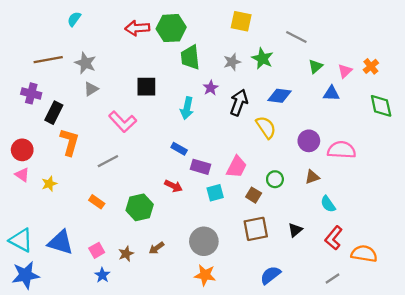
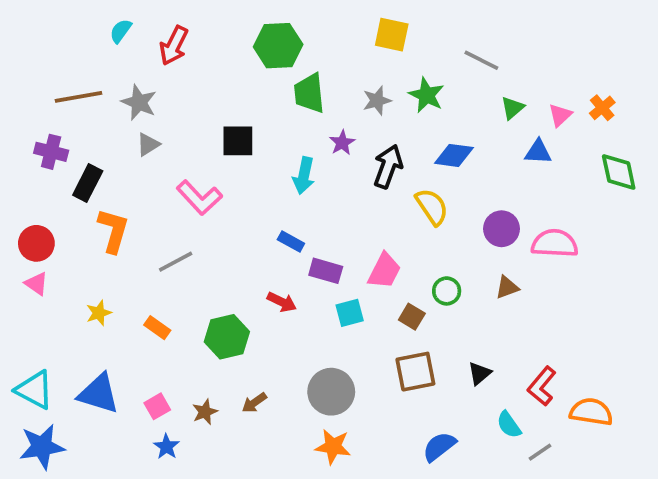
red arrow: (137, 28) -> (174, 46), moved, turned -60
yellow star: (49, 184) -> (99, 313), moved
cyan semicircle: (328, 204) -> (509, 425), moved

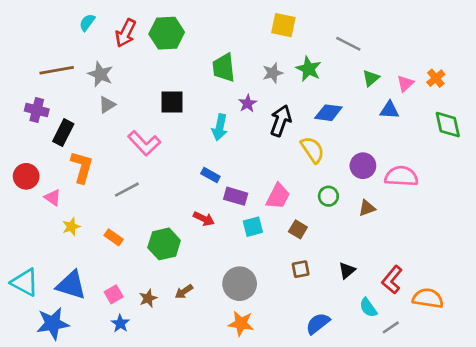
green hexagon: (278, 46) -> (167, 33), moved
pink triangle: (36, 284) -> (53, 198), moved
green circle: (447, 291) -> (328, 196), moved
brown square: (415, 372) -> (301, 269), size x0.6
blue star: (42, 447) -> (53, 323), moved

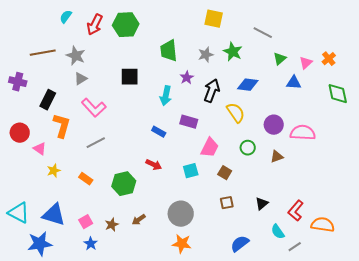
purple cross: (37, 110) -> (18, 82), moved
pink L-shape: (144, 143) -> (94, 108), moved
purple rectangle: (236, 196) -> (189, 122), moved

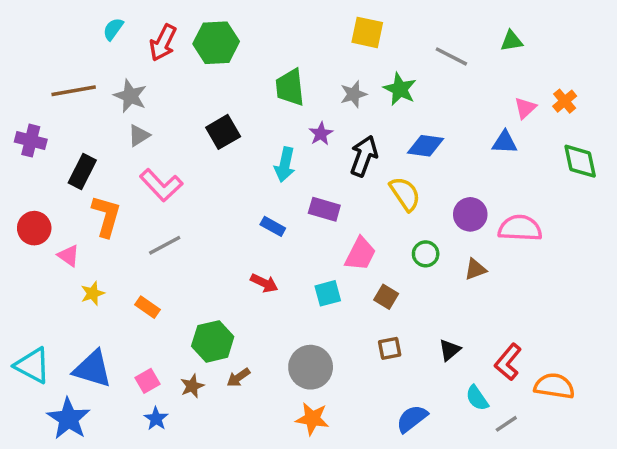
green triangle: (280, 59) -> (511, 41), moved, turned 32
black square: (130, 77) -> (223, 132), turned -30
green hexagon: (124, 184) -> (213, 341), moved
blue star: (40, 244) -> (69, 419), turned -30

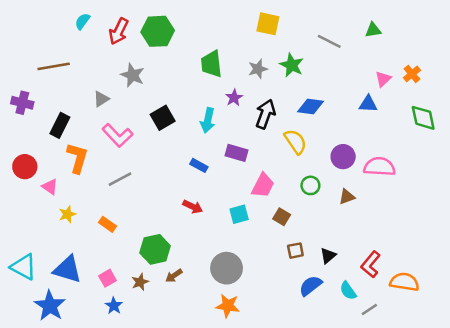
gray star: (130, 96) -> (133, 75), moved
black square: (223, 132) -> (163, 118), moved
brown square: (390, 348) -> (295, 251), moved
blue semicircle: (412, 419) -> (310, 286), moved

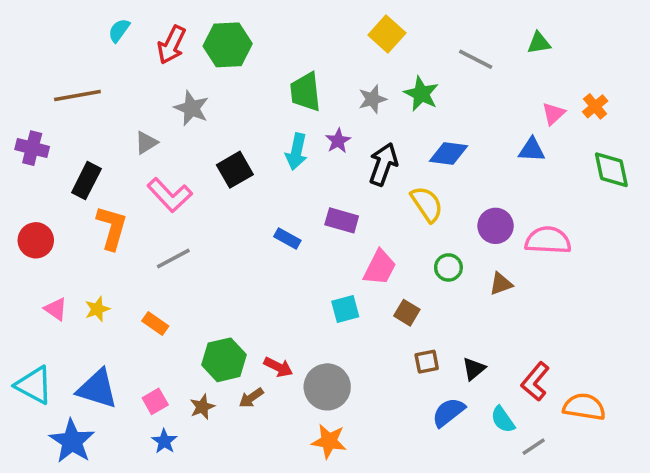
yellow square: (268, 24) -> (387, 34), turned 30
cyan arrow: (208, 120) -> (296, 152), moved
pink triangle: (50, 187) -> (56, 309), moved
red arrow: (193, 207) -> (278, 367), moved

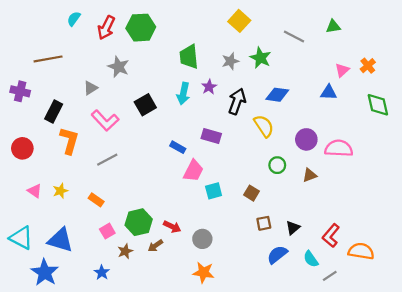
pink trapezoid: (380, 267) -> (193, 171), moved
gray circle: (327, 387) -> (202, 239), size x0.7
pink square: (155, 401) -> (107, 231), moved

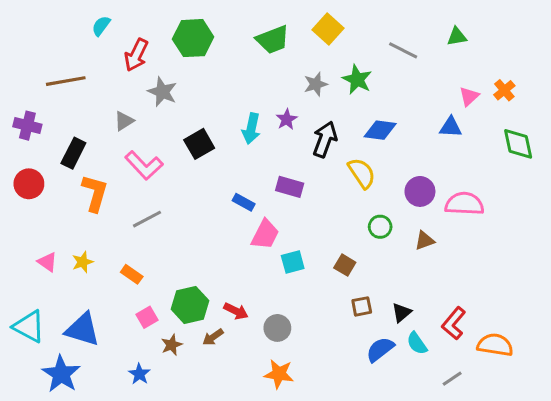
red arrow: (106, 28) -> (136, 55), moved
green trapezoid: (189, 57) -> (273, 40), moved, turned -105
red circle: (22, 148) -> (29, 184), moved
cyan semicircle: (311, 259) -> (417, 343), moved

